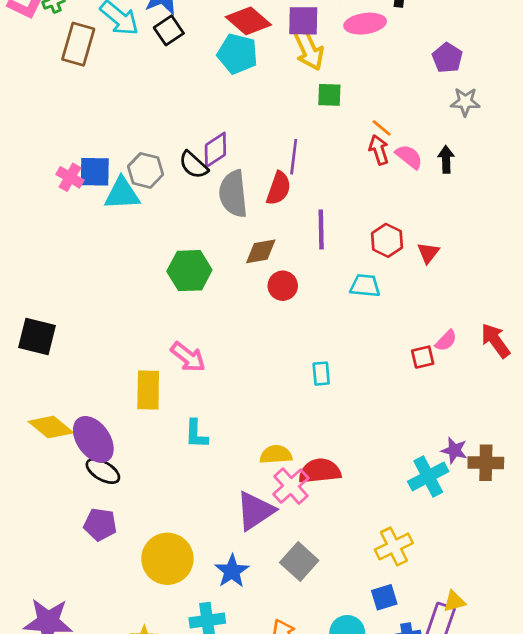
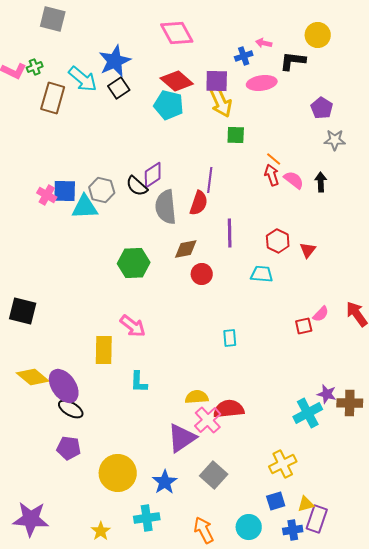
yellow triangle: (454, 601) -> (306, 504), moved

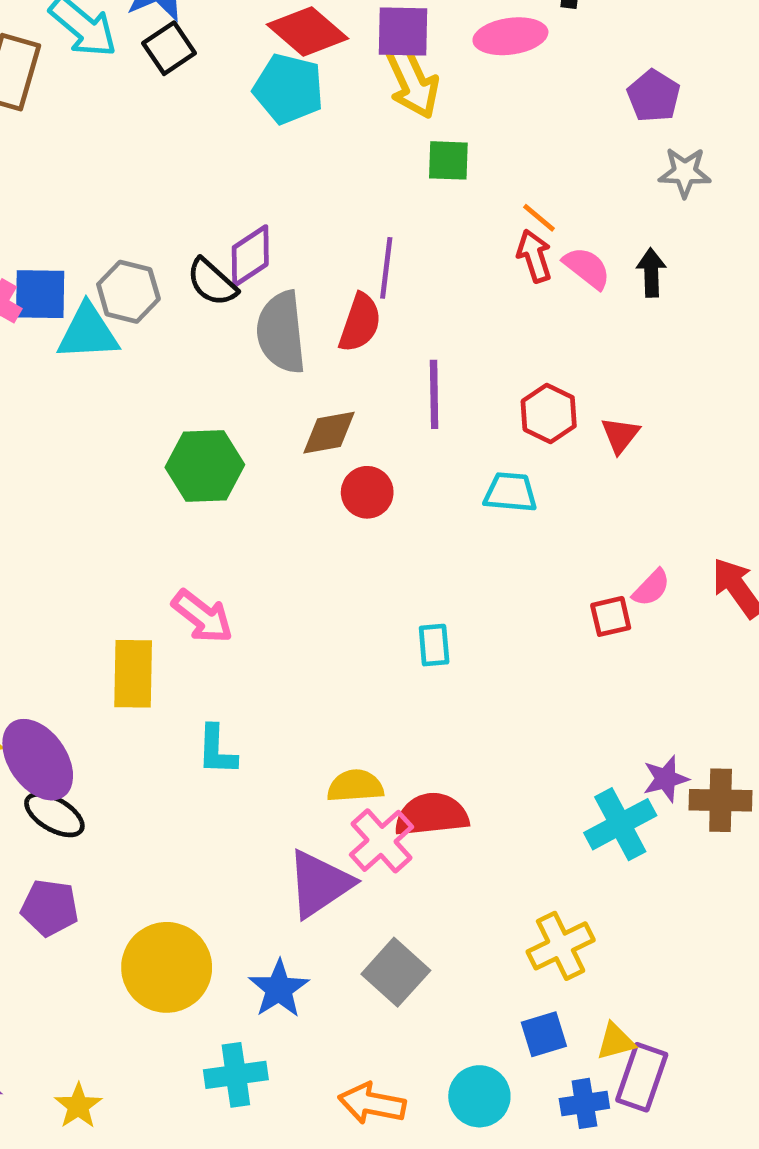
purple star: (327, 394) -> (666, 779), turned -30
orange arrow: (204, 530) -> (372, 1103), turned -52
yellow star: (101, 531) -> (78, 1106), moved

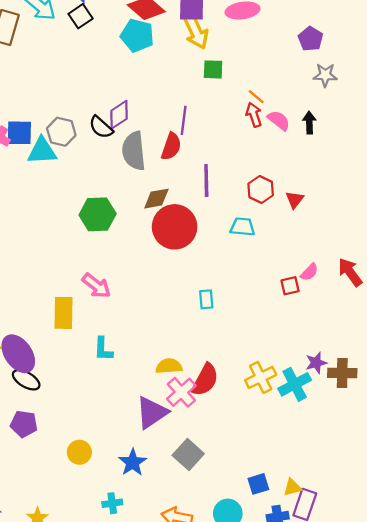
red circle: (367, 492) -> (175, 227), size x1.8
red semicircle: (432, 815) -> (205, 380), turned 124
yellow cross: (561, 946) -> (261, 377), moved
yellow circle: (167, 967) -> (79, 452), size x0.6
cyan cross: (236, 1075) -> (112, 503), size x0.7

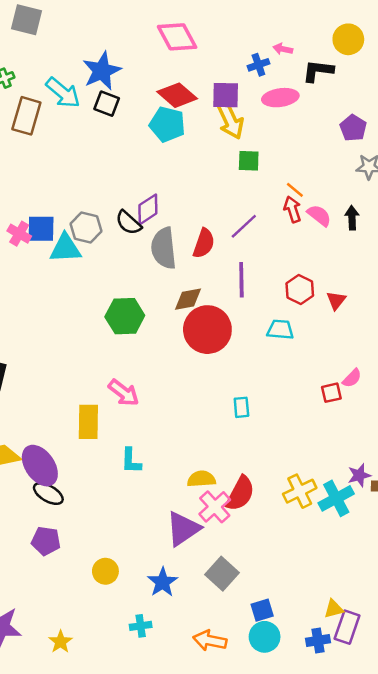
black square: (81, 16) -> (107, 104), turned -35
purple line: (184, 120) -> (244, 226), moved, turned 40
blue square: (258, 484) -> (262, 610), moved

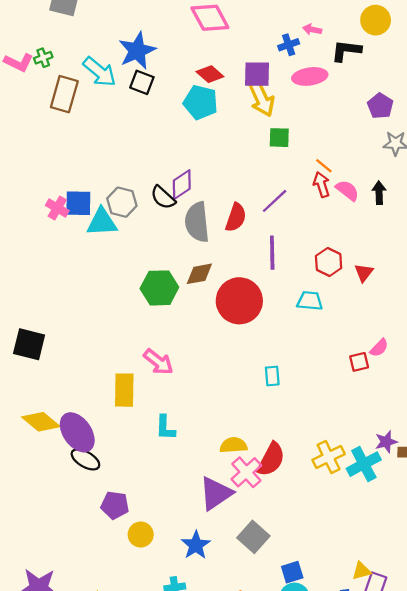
red diamond: (177, 95) -> (210, 74), size x0.7
brown diamond: (188, 299) -> (199, 274), moved
purple pentagon: (46, 541) -> (115, 505), moved

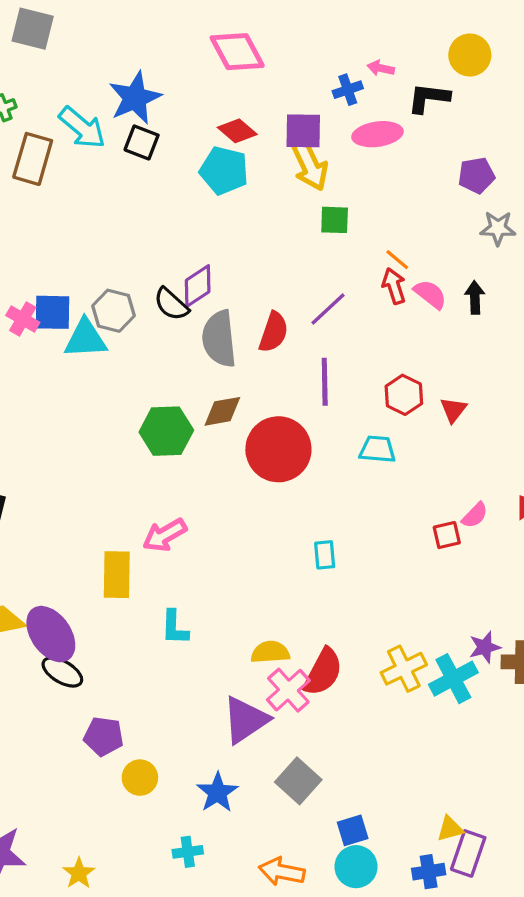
purple pentagon: (380, 106) -> (476, 175), turned 30
pink arrow: (158, 362) -> (165, 535), turned 112

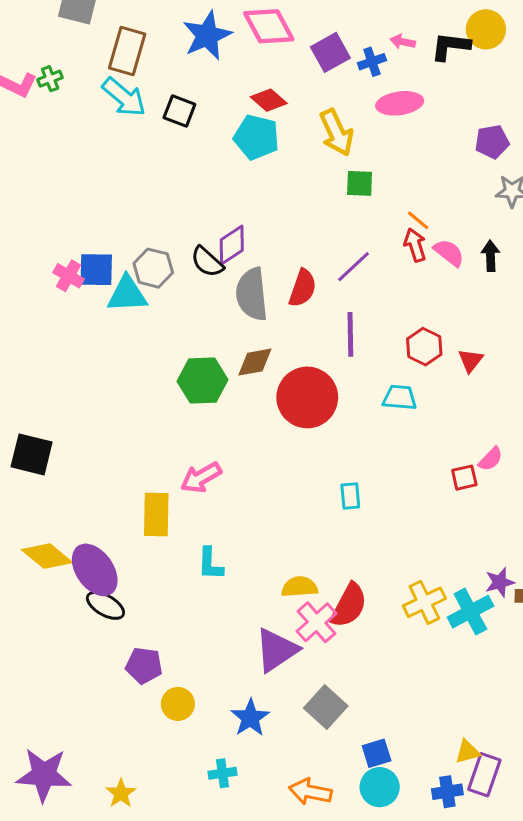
blue star: (135, 98) -> (207, 36), moved
black L-shape: (429, 98) -> (450, 46), moved
purple square: (303, 131) -> (330, 52), moved, turned -30
brown rectangle: (33, 159) -> (127, 51), moved

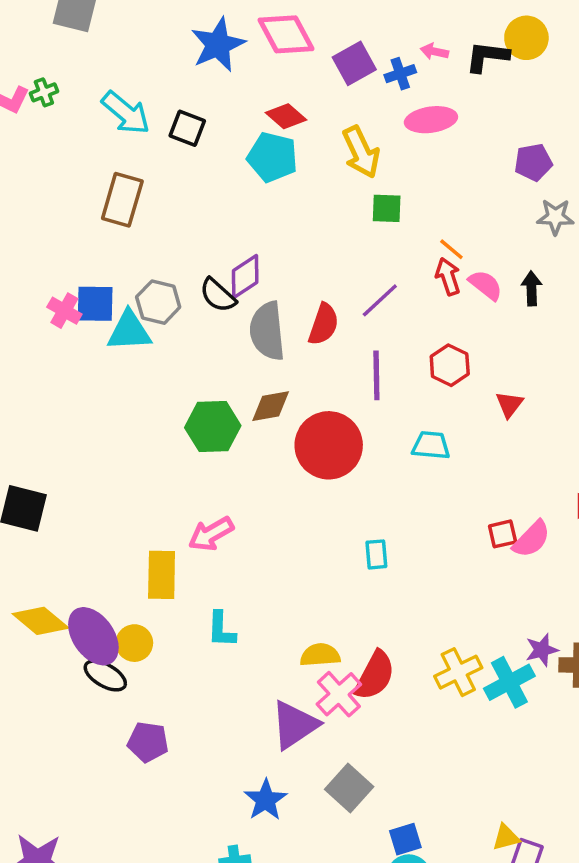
brown rectangle: (127, 51) -> (122, 200), moved
red hexagon: (424, 347) -> (450, 365), moved
pink semicircle: (491, 459) -> (532, 539), moved, size x1.4
yellow circle: (178, 704) -> (134, 643), moved

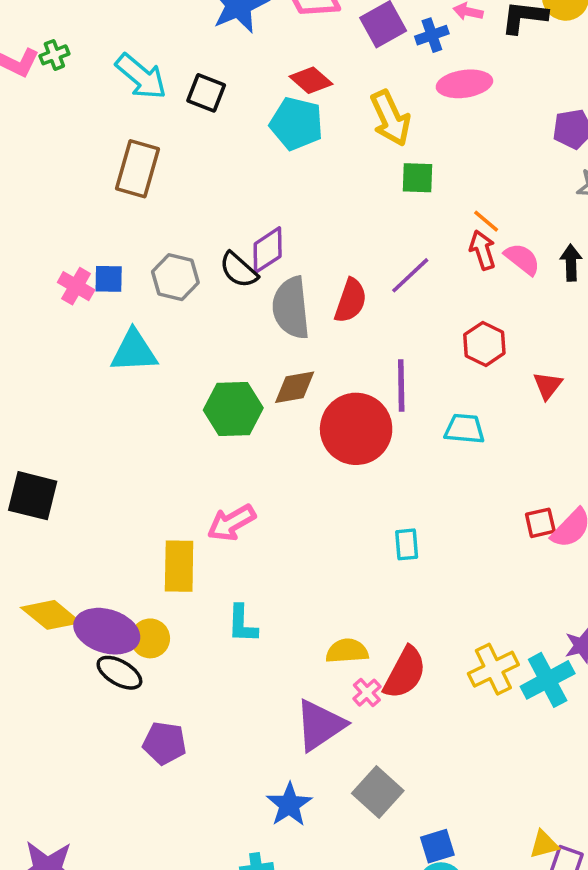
blue square: (95, 304) -> (109, 279), size x0.7
cyan triangle: (129, 331) -> (134, 351), moved
purple line: (376, 375) -> (401, 386), moved
purple ellipse: (93, 636) -> (107, 631), turned -38
pink cross: (339, 694) -> (367, 693), size x0.6

